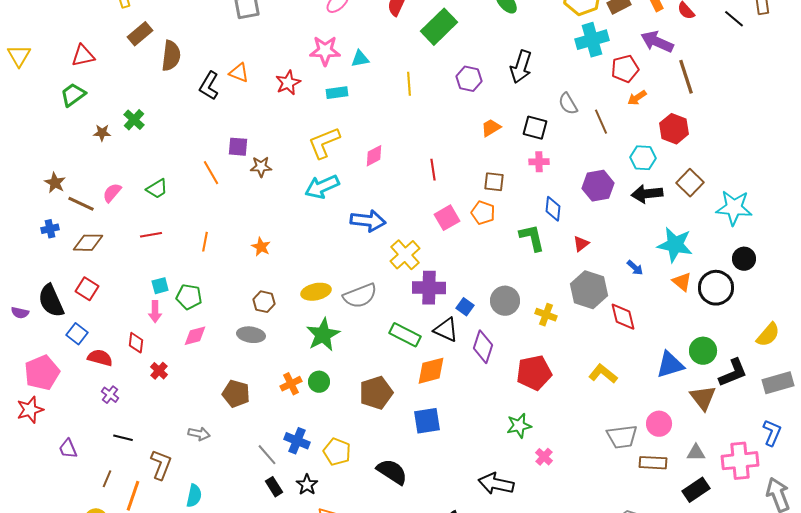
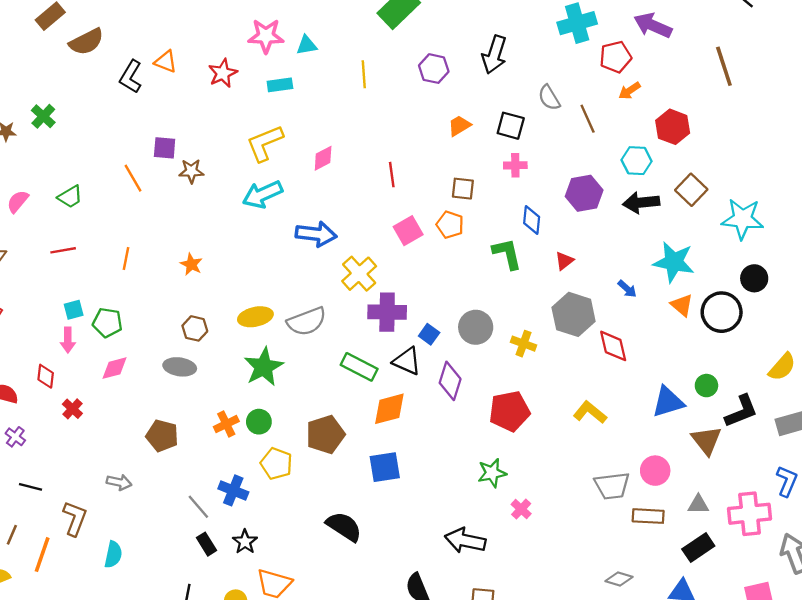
brown semicircle: (171, 56) -> (86, 42), turned 56
brown line: (686, 77) -> (724, 66), moved
green circle: (703, 351) -> (706, 386), size x0.7
yellow pentagon: (337, 452) -> (276, 464), moved

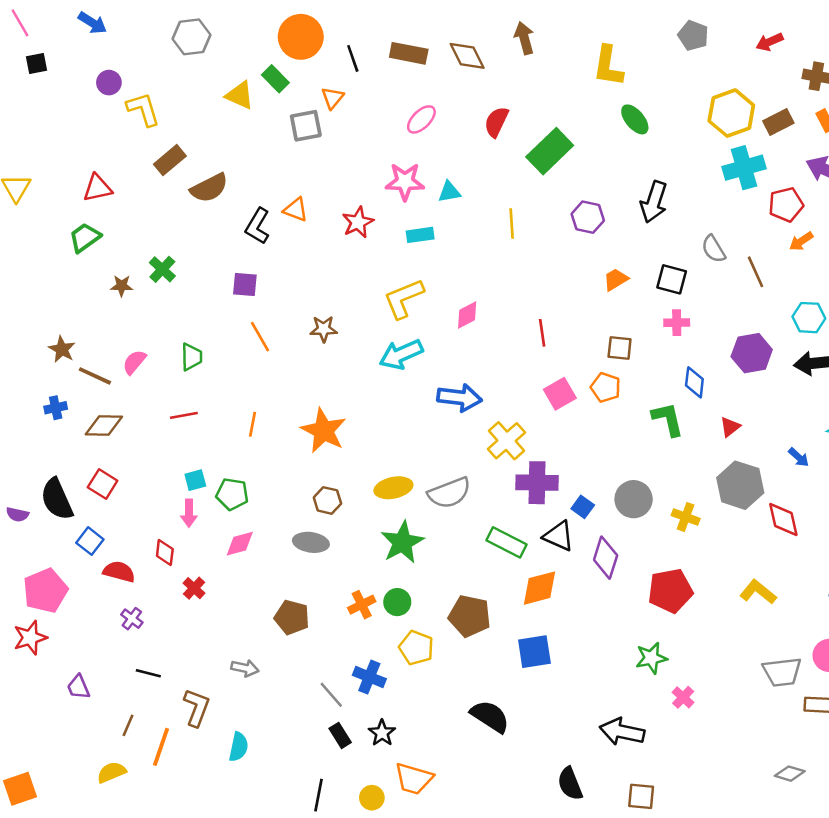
purple square: (165, 148) -> (245, 285), moved
green trapezoid: (70, 197) -> (191, 357), turned -60
orange star: (191, 264) -> (324, 431), size x1.8
brown pentagon: (325, 434) -> (470, 616), turned 30

